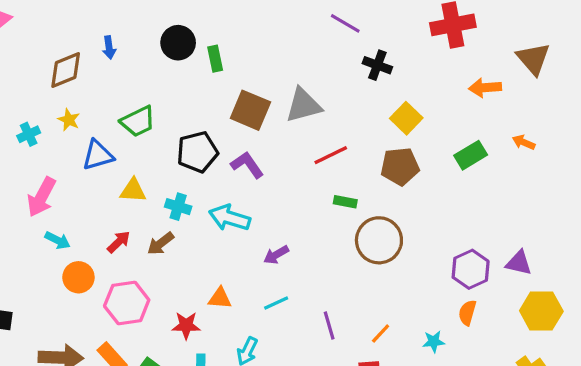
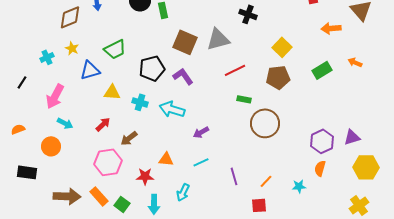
black cross: (377, 65) -> (248, 14), moved
brown arrow: (160, 244) -> (129, 138), moved
purple triangle: (519, 263) -> (352, 137), turned -30
orange circle: (78, 277) -> (51, 146), moved

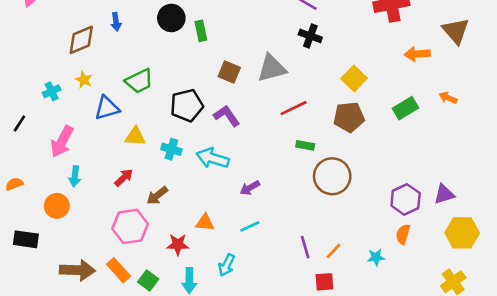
brown square: (185, 42) -> (229, 72), size x0.7
cyan arrow: (65, 123) -> (75, 176), turned 70
purple line: (234, 176) -> (305, 247), moved

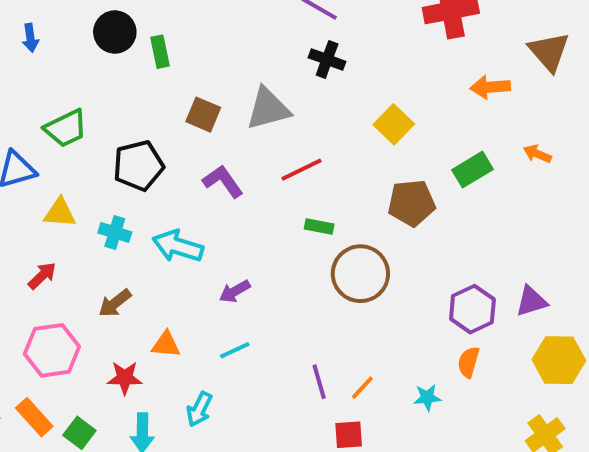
purple L-shape: (227, 116) -> (223, 181), moved
brown pentagon: (349, 117) -> (412, 203), moved
brown arrow: (157, 196) -> (115, 303), moved

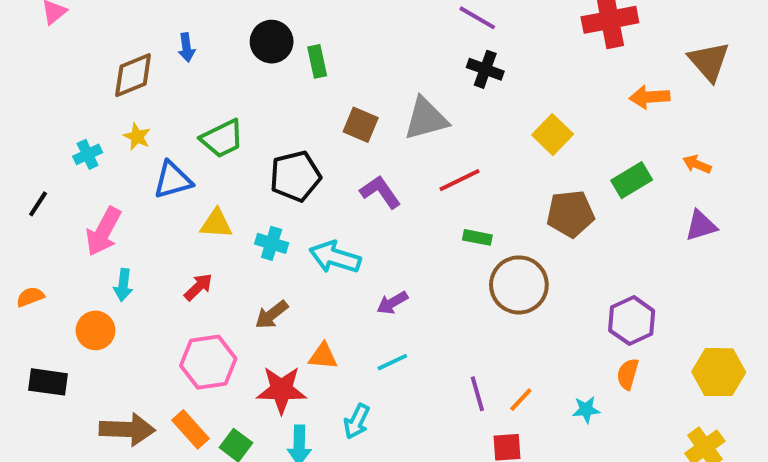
purple triangle: (531, 301) -> (701, 226), moved
red star: (125, 378) -> (281, 390), size x1.4

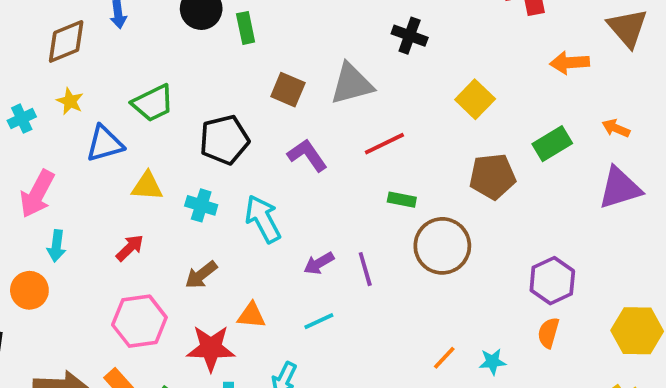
purple triangle: (701, 226) -> (620, 188), size x1.4
cyan arrow: (335, 257) -> (263, 219), turned 45
purple line: (477, 394) -> (365, 269), moved
cyan star: (586, 410) -> (492, 362), moved

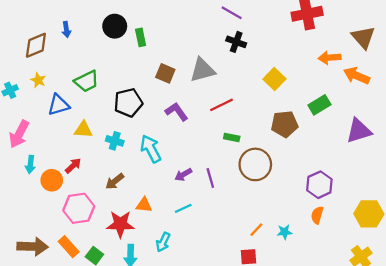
orange arrow: (616, 128) -> (356, 76), moved, size x1.6
orange circle: (29, 290) -> (52, 180), moved

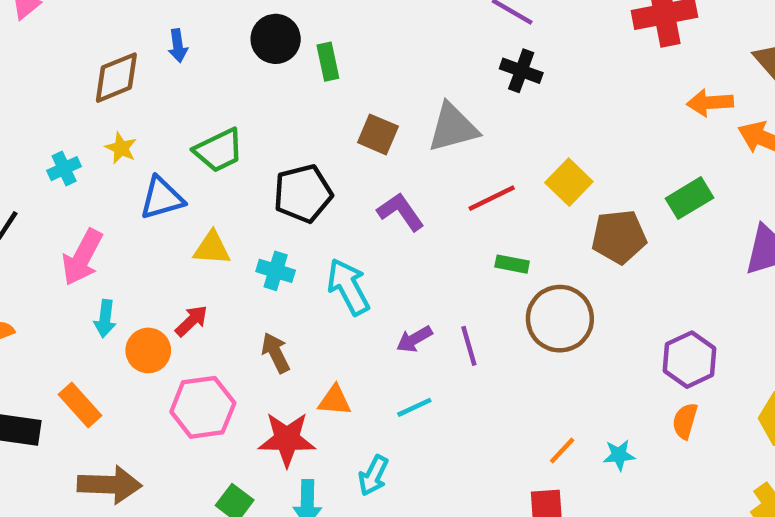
yellow square: (274, 79) -> (569, 182), moved
brown arrow: (115, 181) -> (276, 353), turned 102
orange rectangle: (69, 247) -> (80, 405), moved

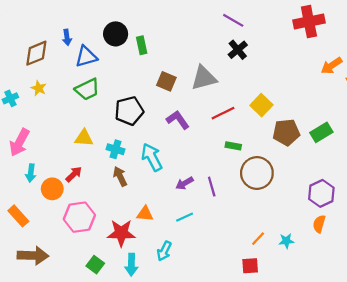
black cross: (521, 71) -> (238, 50), turned 30
orange arrow: (710, 103) -> (332, 66), turned -30
blue triangle: (162, 198) -> (86, 57), moved
green rectangle: (689, 198) -> (321, 132), moved
brown arrow: (276, 353) -> (120, 176), moved

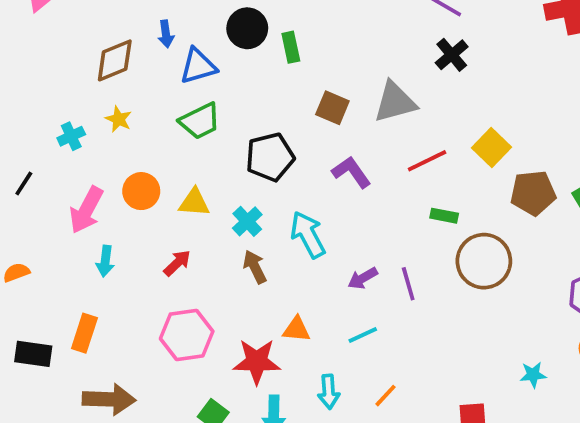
cyan cross: (116, 149) -> (247, 221), turned 30
orange circle: (52, 189) -> (141, 191), moved
orange rectangle: (18, 216) -> (84, 333), turned 60
orange line: (258, 239) -> (385, 396), moved
cyan arrow: (164, 251) -> (329, 392), turned -30

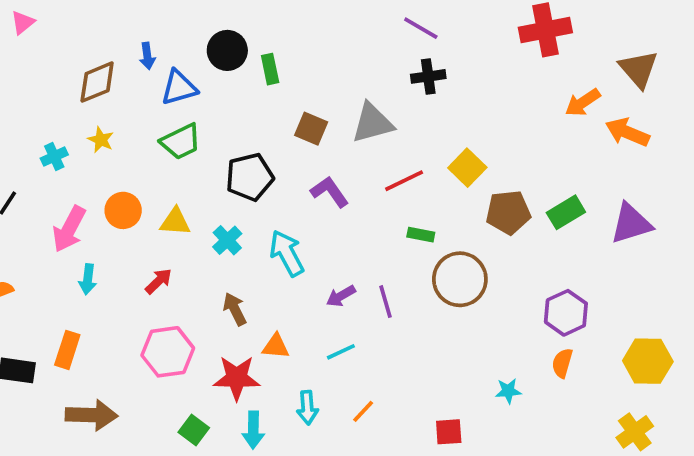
black cross: (452, 55) -> (428, 76), turned 32
brown arrow: (255, 267) -> (235, 309), moved

